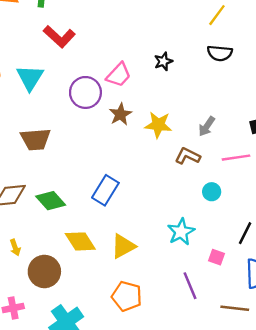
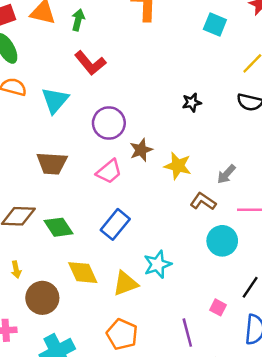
pink trapezoid: (119, 75) -> (109, 171), moved
cyan circle: (212, 192) -> (222, 241), size x1.6
cyan star: (181, 232) -> (158, 264), moved

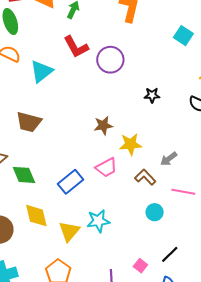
purple circle: (109, 123) -> (110, 60), moved
yellow star: (178, 166) -> (131, 144), turned -30
pink trapezoid: (109, 171) -> (106, 168), moved
cyan circle: (222, 241) -> (155, 212), size x0.7
yellow triangle: (125, 283) -> (69, 231), turned -40

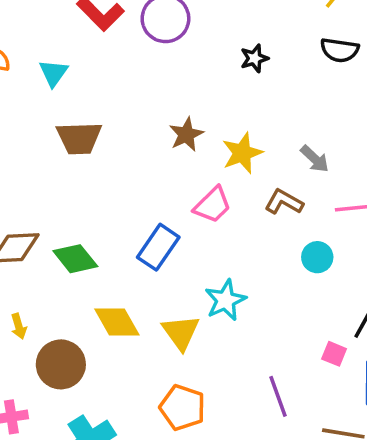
cyan triangle: (41, 71) -> (54, 73), size x0.7
brown trapezoid: (29, 122) -> (79, 138), moved
gray arrow: (169, 159) -> (315, 159), turned -84
pink square: (140, 266) -> (334, 354), moved

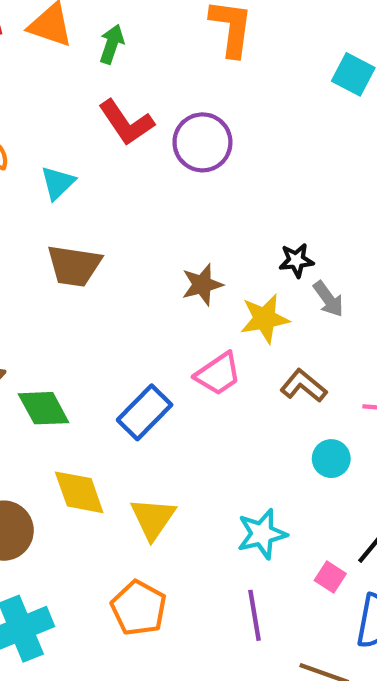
black star: (254, 58) -> (296, 260), moved
gray arrow: (315, 159) -> (328, 299), moved
cyan star: (225, 300) -> (262, 534), moved

